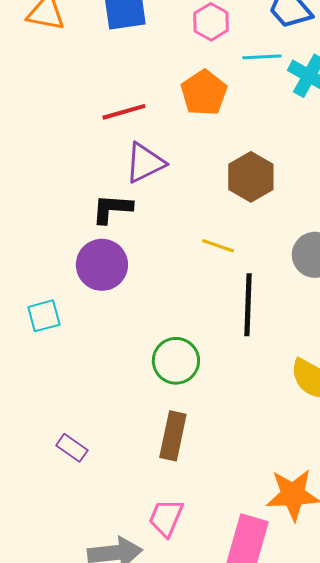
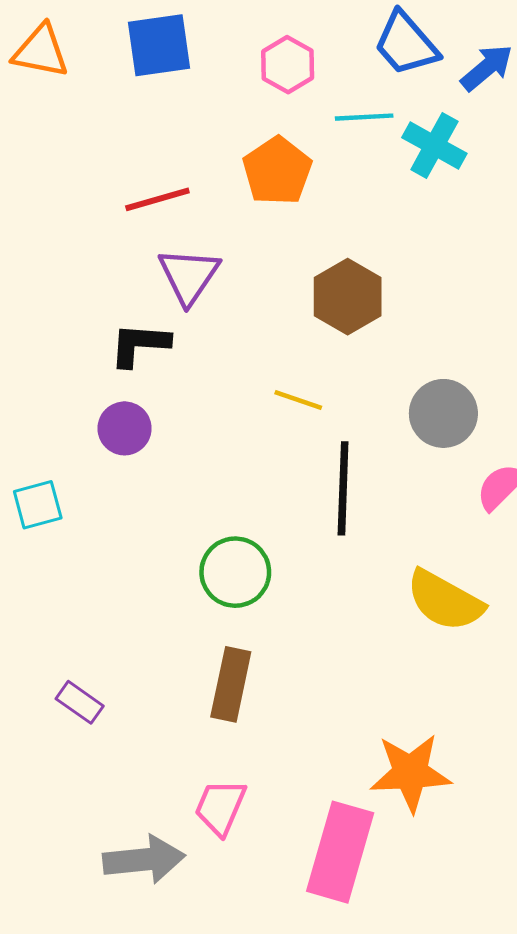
purple triangle: (145, 163) -> (189, 276), turned -30
purple circle: (102, 265) -> (125, 428), size x0.7

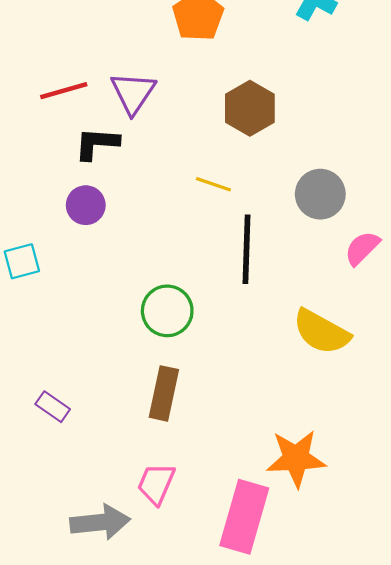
red line: (157, 199) -> (64, 91), moved

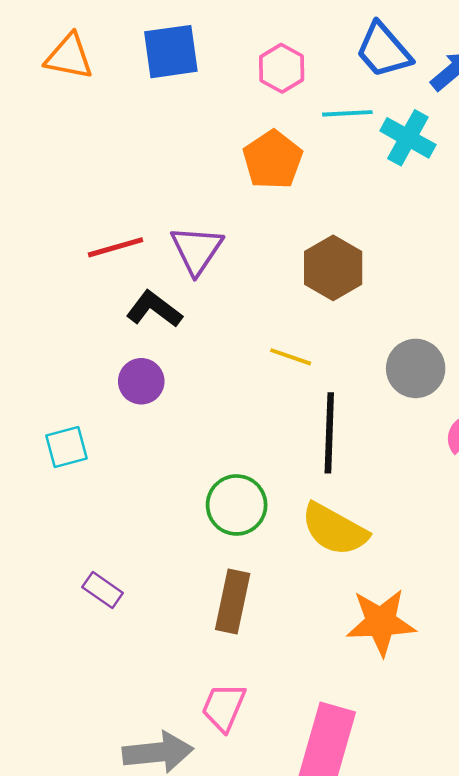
black L-shape: (97, 143) -> (154, 309), turned 33
yellow semicircle: (321, 332) -> (334, 529), moved
purple rectangle: (53, 407) -> (103, 590), moved
orange star: (296, 458) -> (381, 622), moved

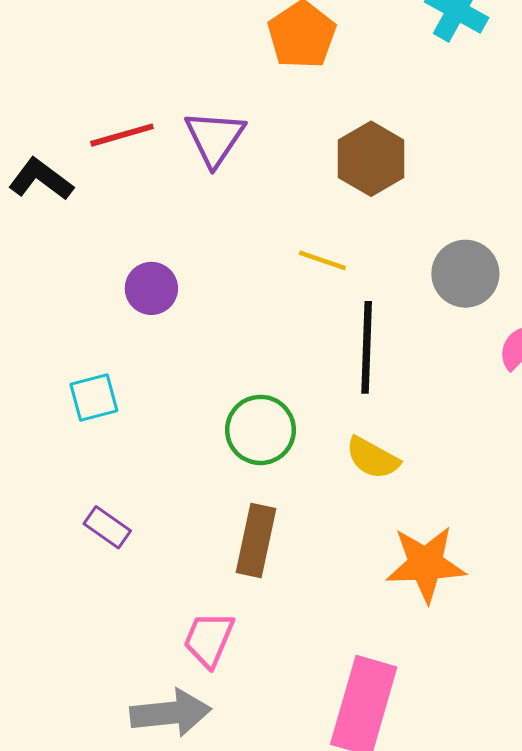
black L-shape: (154, 309) -> (41, 179), moved
cyan square: (67, 447) -> (94, 397), moved
yellow semicircle: (334, 529) -> (373, 458), size x0.7
pink trapezoid: (224, 707) -> (209, 639), moved

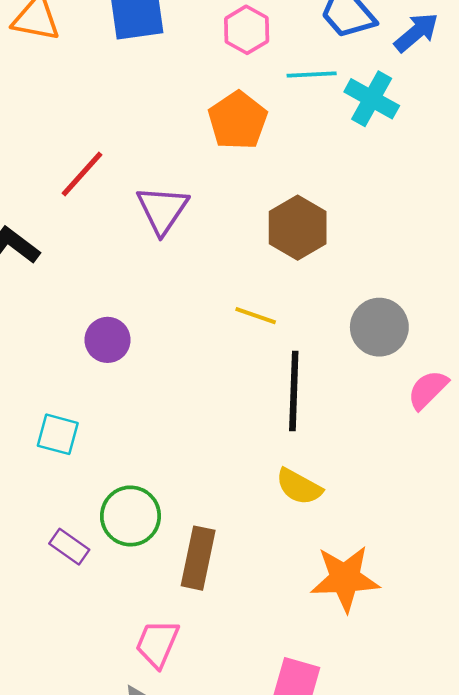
red line: (122, 135) -> (82, 174), moved, turned -32
cyan square: (94, 397) -> (58, 434), turned 30
green circle: (260, 430) -> (130, 516), moved

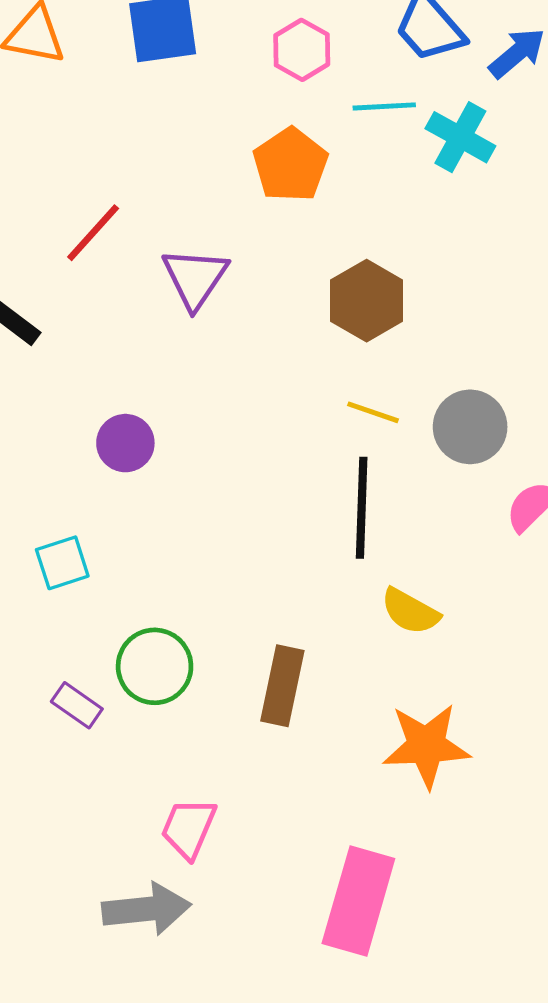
yellow line: (256, 316) -> (373, 412), moved
cyan square: (58, 434) -> (62, 563), turned -33
yellow semicircle: (299, 487) -> (410, 611), moved
brown rectangle: (198, 558) -> (282, 686), moved

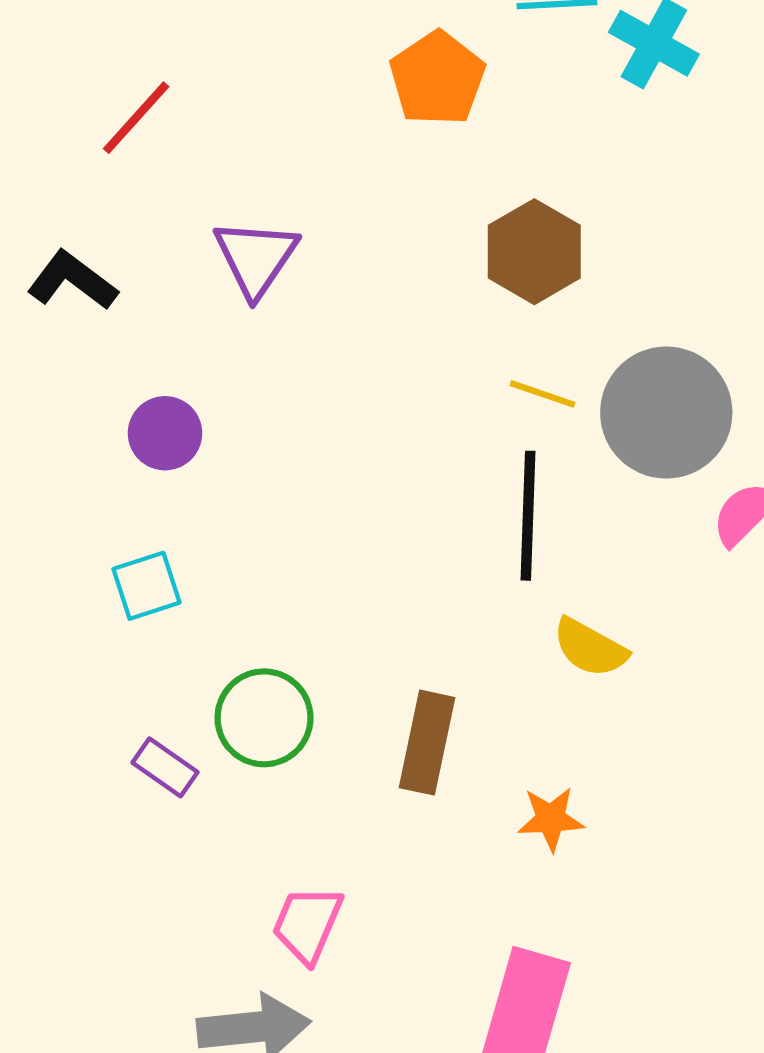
red line: (93, 233) -> (136, 118), moved
purple triangle: (195, 278) -> (256, 258), moved
gray circle: (470, 427) -> (666, 413), size x1.4
purple circle: (125, 443) -> (165, 433), moved
orange star: (426, 746) -> (551, 819), moved, size x0.6

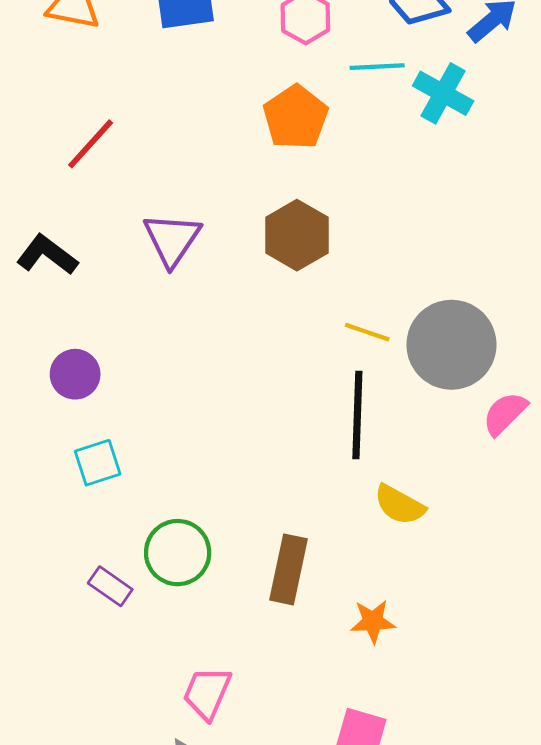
brown hexagon: (534, 252) -> (297, 235), moved
purple circle: (165, 433) -> (75, 374), moved

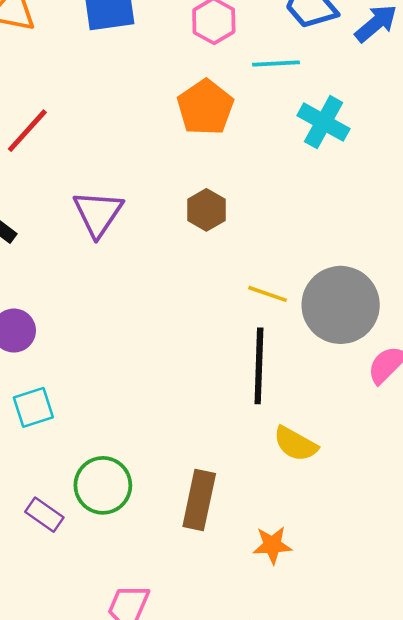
cyan cross: (443, 93) -> (324, 122), moved
brown hexagon: (297, 235) -> (206, 210), size x0.7

